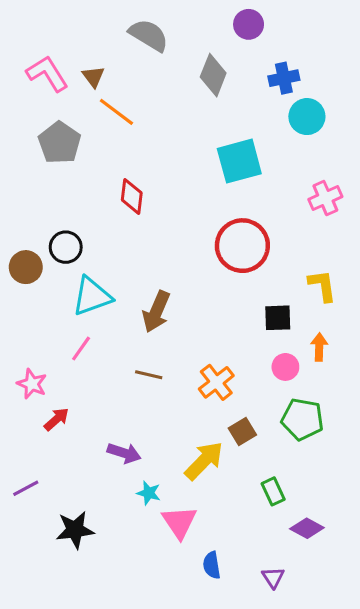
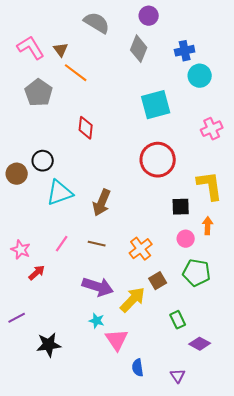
purple circle: (249, 24) -> (149, 16), moved
yellow L-shape: (322, 286) -> (210, 186), size x1.4
pink line: (81, 349) -> (62, 244), moved
purple arrow: (124, 453) -> (98, 287), moved, size x1.4

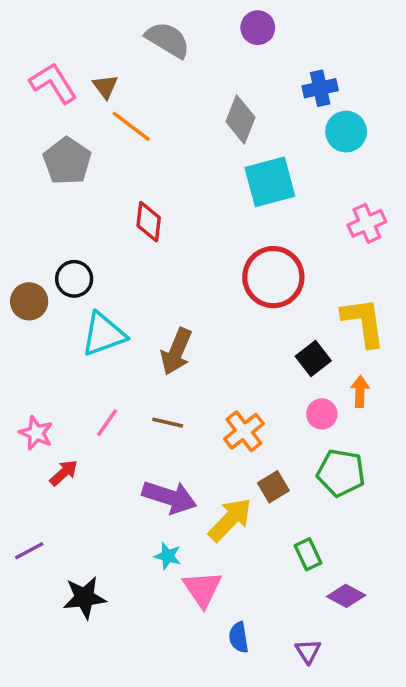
gray diamond: (139, 49) -> (240, 119), moved
black square: (181, 207) -> (313, 359), turned -36

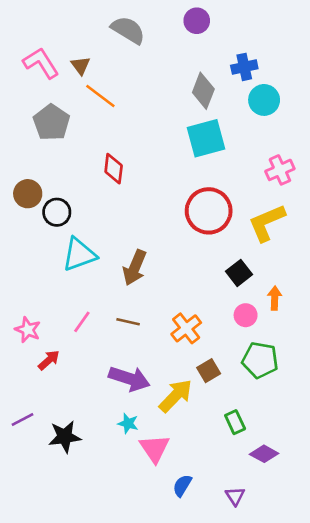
gray diamond: (240, 119) -> (203, 91), moved
brown circle: (29, 301) -> (28, 194), moved
yellow L-shape: (363, 322) -> (267, 223), moved, turned -105
black star: (85, 598) -> (65, 437), moved
blue semicircle: (239, 637) -> (182, 486), turned 40

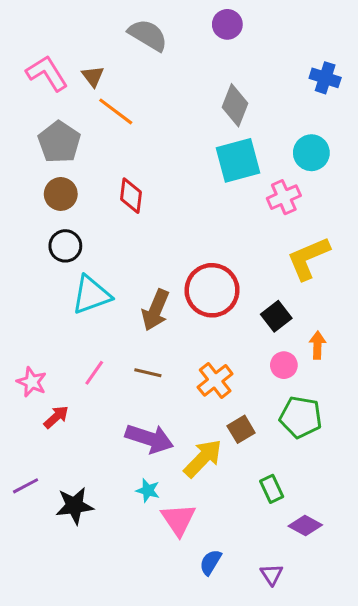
blue cross: (244, 67) -> (325, 78), moved, turned 30
cyan circle: (264, 100) -> (311, 153), moved
pink cross: (280, 170) -> (284, 197), moved
brown circle: (28, 194) -> (61, 194), moved
red circle: (209, 211) -> (212, 290), moved

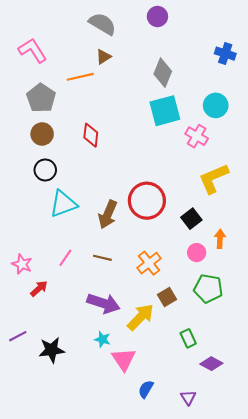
brown triangle: (93, 76) -> (103, 57), moved, turned 35
orange line: (116, 111) -> (80, 77), turned -50
pink cross: (284, 197) -> (197, 136), turned -35

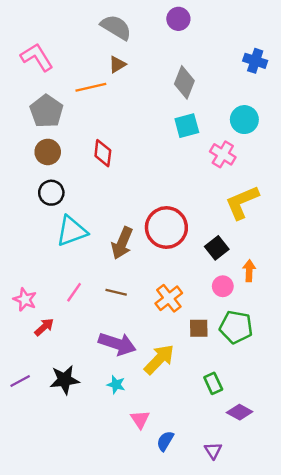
cyan square: (165, 111) -> (187, 126), size x0.7
brown square: (167, 297) -> (199, 328), moved, turned 30
black star: (52, 350) -> (64, 380), moved
pink triangle: (124, 359) -> (140, 419), moved, size x0.7

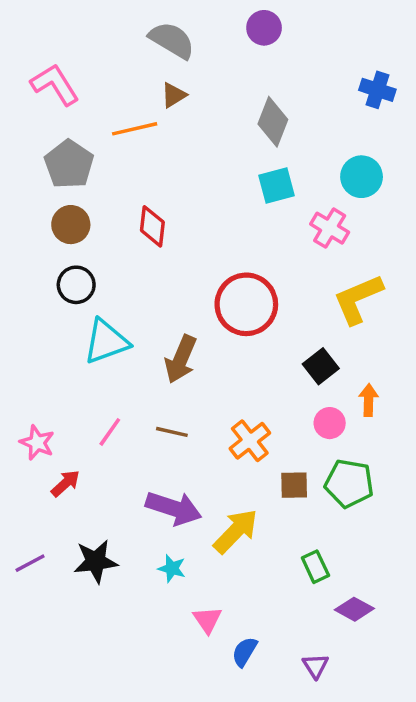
red circle: (166, 227) -> (246, 304), moved

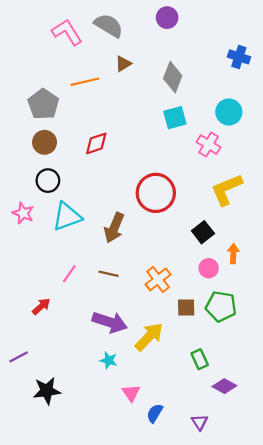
pink L-shape: (55, 85) -> (67, 32), moved
brown triangle: (174, 95) -> (123, 64), moved
red diamond: (152, 226) -> (96, 143), turned 65
pink star: (37, 443) -> (23, 213), moved
black star: (96, 561) -> (47, 391), moved

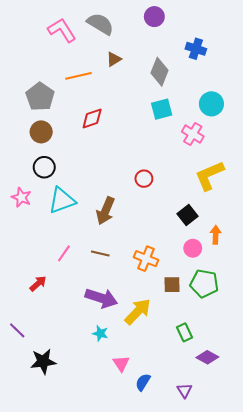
blue cross: (239, 57) -> (196, 49), moved
red diamond: (96, 143) -> (92, 118), moved
red circle: (156, 193) -> (144, 179), size x0.5
orange cross: (158, 279) -> (146, 259), turned -30
purple line: (19, 357) -> (17, 330), turned 72

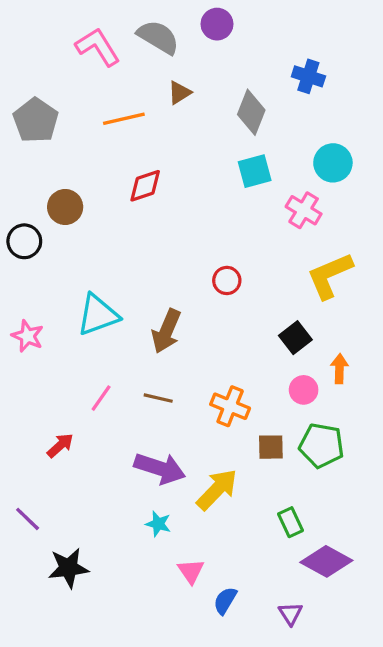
purple circle: (154, 17) -> (217, 24), moved
gray pentagon: (40, 97) -> (36, 120), moved
black circle: (44, 167) -> (24, 241), moved
pink star: (21, 197) -> (28, 336), moved
purple diamond: (207, 357) -> (326, 561), size x1.4

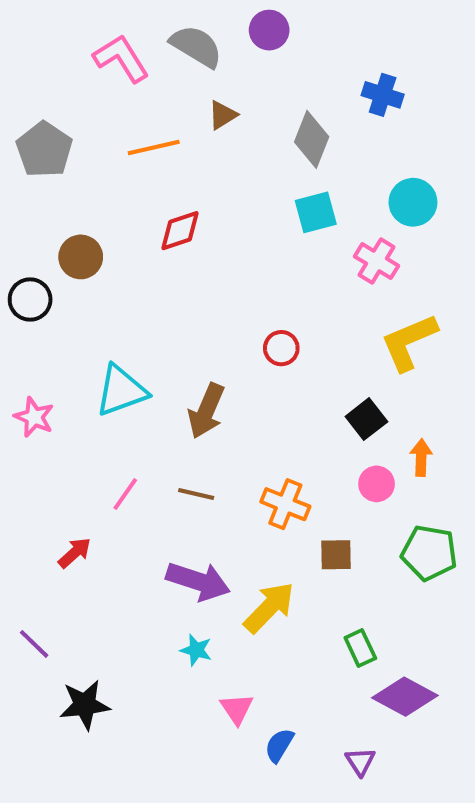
green pentagon: (322, 445) -> (429, 553), moved

